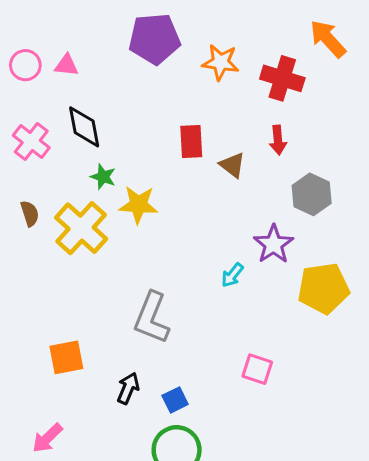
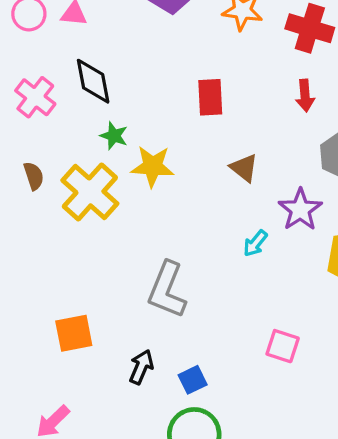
brown triangle: (232, 165) -> (244, 168), moved

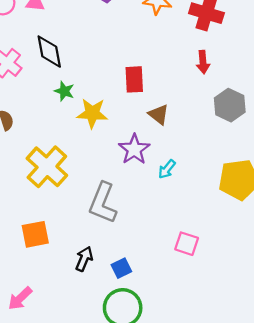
red rectangle: (210, 97) -> (134, 79), moved
yellow cross: (90, 192) -> (47, 167), moved
purple star: (300, 210) -> (134, 149), moved

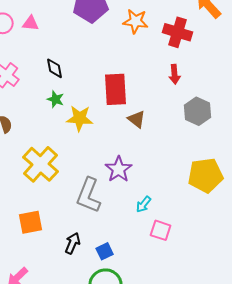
black diamond: (49, 52) -> (55, 68), moved, size x0.7
red rectangle: (134, 79) -> (116, 89), size x1.4
purple star: (134, 149) -> (119, 169), moved
cyan arrow: (167, 169) -> (144, 204), moved

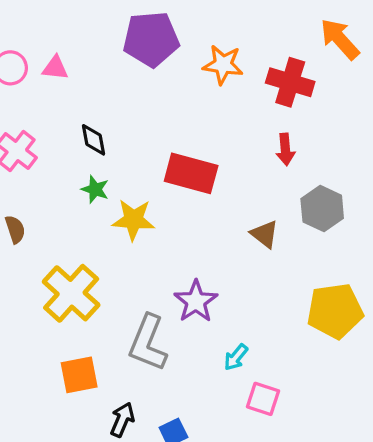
red rectangle: (116, 89) -> (191, 173), turned -72
brown triangle: (137, 119) -> (265, 234), moved
orange square: (31, 222) -> (79, 375), moved

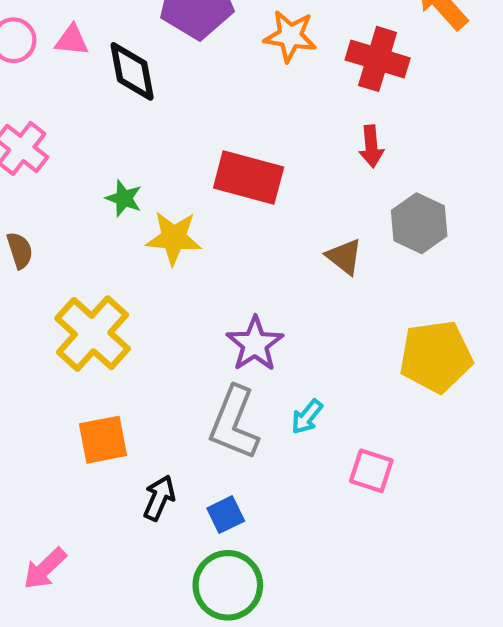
black diamond: (94, 140) -> (132, 71), moved, size x1.4
gray L-shape: (148, 343) -> (234, 423), moved
pink square: (263, 399) -> (371, 471), moved

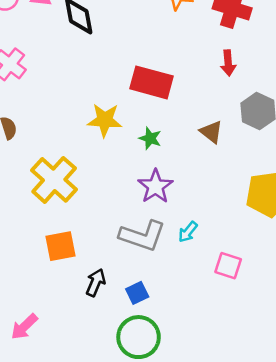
green star: (124, 198) -> (150, 138), moved
gray L-shape: (234, 423) -> (142, 236), turned -93

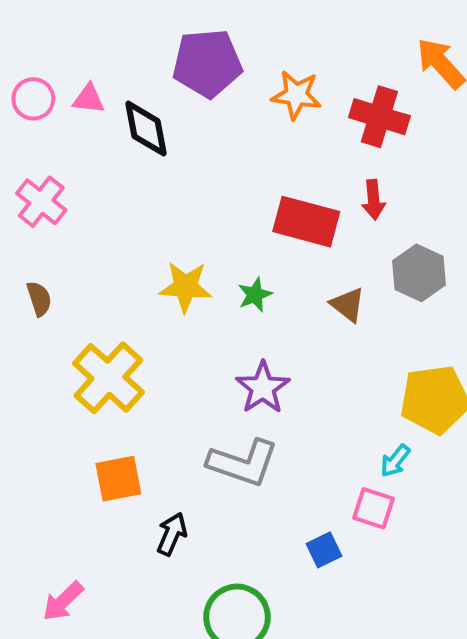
red rectangle: (152, 82) -> (306, 222), moved
green star: (150, 138) -> (255, 295), moved, turned 30
cyan arrow: (188, 232) -> (395, 461), moved
blue square: (137, 293) -> (324, 550), moved

